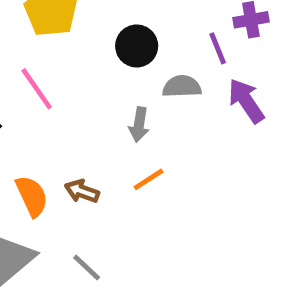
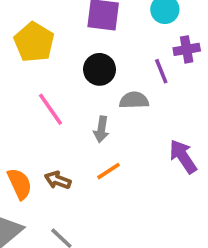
pink line: (37, 89) -> (50, 109), moved
purple arrow: (246, 101) -> (183, 157), moved

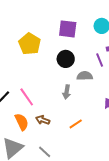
pink line: (50, 109) -> (27, 97), moved
orange line: (109, 171) -> (76, 124), moved

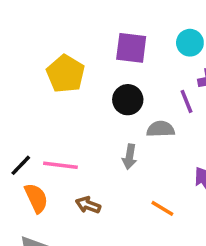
pink line: (27, 97) -> (60, 165), turned -48
orange semicircle: (22, 122) -> (36, 198), moved
orange line: (76, 124) -> (162, 208), moved, turned 64

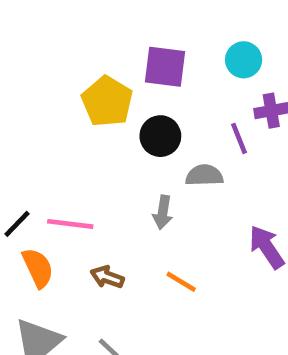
yellow pentagon: (66, 74) -> (107, 101), moved
orange line: (162, 208) -> (181, 282), moved

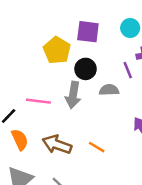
gray arrow: (163, 212) -> (73, 95), moved, size x1.5
pink line: (70, 224) -> (38, 101), moved
brown arrow: (107, 277) -> (57, 145), size x1.6

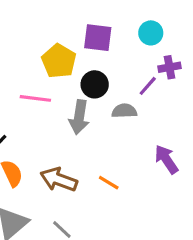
purple line: (128, 70) -> (148, 86), turned 63
pink line: (38, 101) -> (35, 98), moved

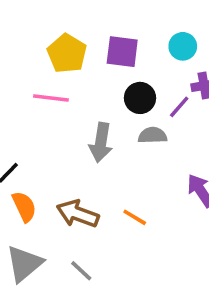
yellow pentagon: (59, 61) -> (67, 53), moved
black circle: (95, 84) -> (140, 98), moved
pink line: (35, 98) -> (51, 98), moved

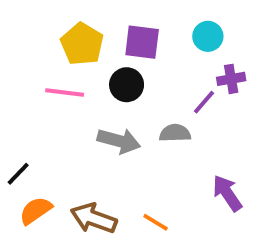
black circle: (140, 98) -> (127, 85), moved
gray arrow: (101, 143) -> (119, 141), turned -84
orange semicircle: (24, 207) -> (36, 211), turned -100

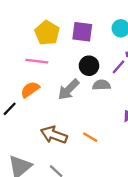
black circle: (127, 85) -> (89, 66), moved
gray arrow: (119, 141) -> (69, 90), turned 120
orange semicircle: (36, 211) -> (30, 90), moved

